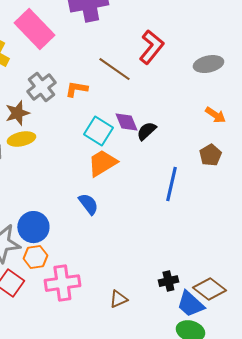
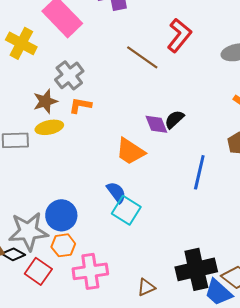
orange L-shape: (76, 89) -> (80, 105), moved
purple diamond: (126, 122) -> (156, 124), moved
cyan square: (98, 131) -> (126, 210), moved
orange trapezoid: (102, 163) -> (130, 151), turned -116
black cross: (168, 281) -> (196, 269), size x2.0

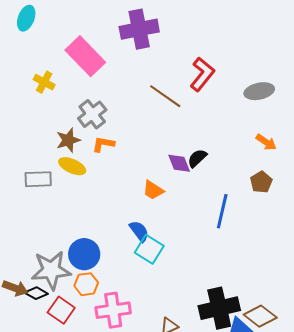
yellow cross: (21, 43) -> (44, 82), size x0.7
yellow ellipse: (49, 127) -> (72, 166), turned 36
orange trapezoid: (130, 151) -> (153, 190), size x0.7

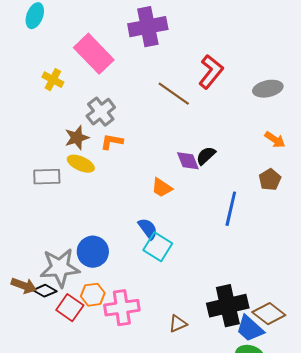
orange hexagon: (86, 284) -> (93, 295), moved

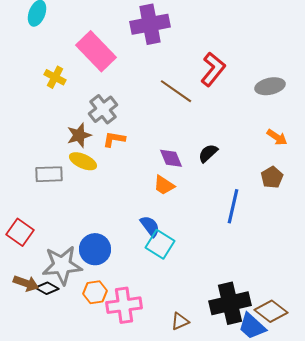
purple diamond: (188, 161) -> (171, 158), moved
red square: (70, 308) -> (20, 232), moved

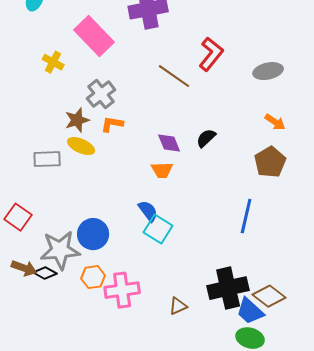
brown pentagon: (272, 177) -> (270, 162), size x1.4
orange trapezoid: (164, 185) -> (162, 170), turned -35
blue line: (233, 206) -> (246, 216), moved

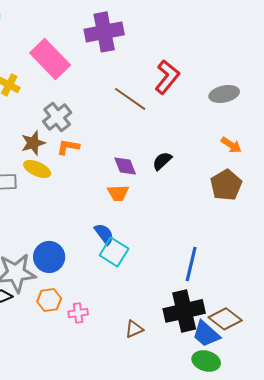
blue line: (246, 216) -> (191, 264), moved
pink cross: (122, 290) -> (78, 313), size x0.6

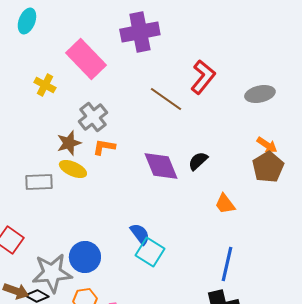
purple diamond: (125, 166) -> (161, 166), size x1.5
brown pentagon: (226, 185) -> (268, 167), moved
orange trapezoid: (118, 193) -> (225, 204), moved, turned 55

